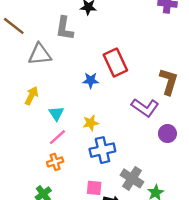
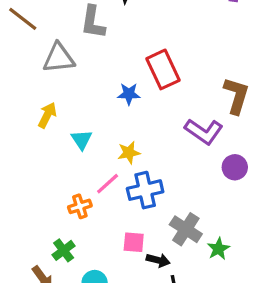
pink line: (57, 137) -> (108, 184), moved

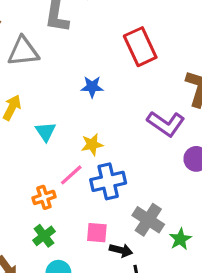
red rectangle: (163, 69) -> (140, 47), moved
green cross: (64, 250) -> (44, 236), moved

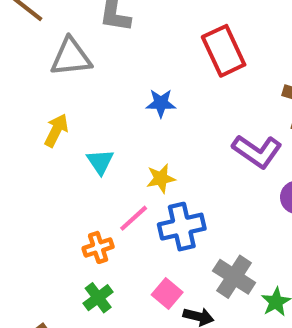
pink square: (97, 233) -> (167, 294), turned 35

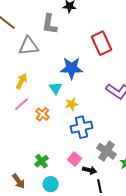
blue star: (161, 103) -> (72, 68), size x1.6
cyan triangle: (100, 162) -> (56, 88), moved
pink line: (134, 218) -> (22, 104), moved
orange cross: (98, 247) -> (43, 114), moved, turned -32

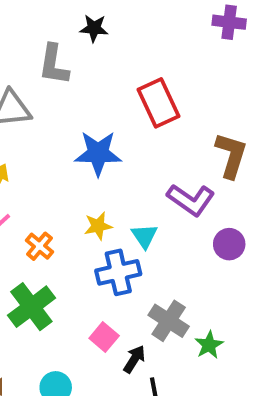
cyan triangle: (56, 88) -> (144, 236), moved
green cross: (42, 161) -> (31, 307), moved, size x1.6
black arrow: (90, 170) -> (134, 359), turned -72

